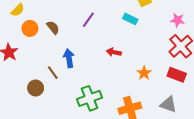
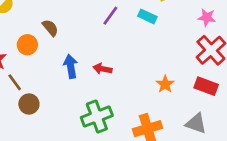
purple line: (88, 20) -> (110, 16), moved
orange circle: (30, 28) -> (27, 45), moved
red arrow: (114, 52) -> (102, 69), moved
brown line: (53, 73) -> (15, 82), moved

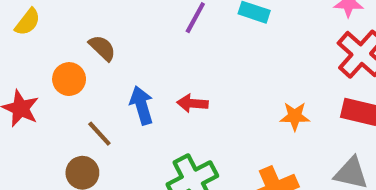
brown line: (15, 82) -> (99, 134), moved
orange star: (165, 84) -> (295, 116), turned -30

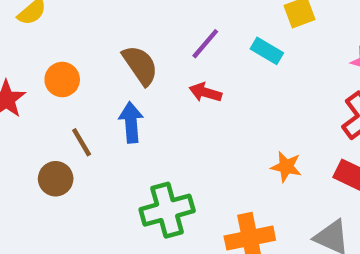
brown semicircle: (102, 48) -> (140, 65), moved, size x1.4
red arrow: (192, 103) -> (205, 92), moved

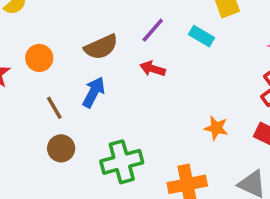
brown semicircle: (140, 65) -> (101, 47), turned 100
blue arrow: (131, 122) -> (94, 92), turned 32
brown circle: (56, 179) -> (61, 148), moved

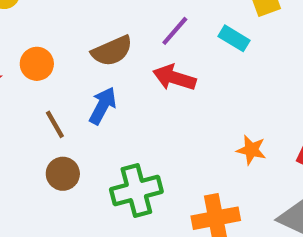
red arrow: (153, 69) -> (174, 78), size x1.4

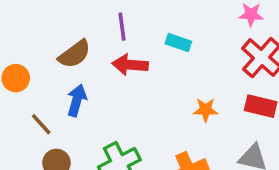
purple line: (175, 31) -> (122, 27), turned -36
cyan rectangle: (234, 38) -> (178, 43), moved

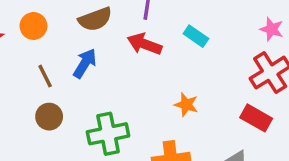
orange star: (206, 110) -> (186, 105), moved

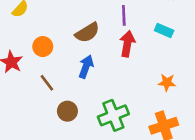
red arrow: (145, 44) -> (127, 44), turned 90
brown line: (45, 76) -> (47, 83), moved

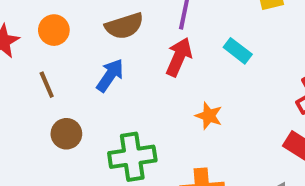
orange star: (167, 82) -> (209, 116), moved

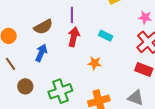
cyan rectangle: (238, 51) -> (106, 36), moved

